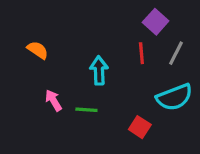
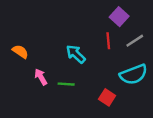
orange semicircle: (38, 50) -> (20, 52), moved
gray line: (176, 53) -> (135, 41), turned 30
cyan arrow: (99, 70) -> (76, 54), turned -45

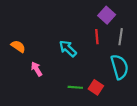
gray line: (135, 41) -> (121, 37), turned -49
cyan semicircle: (134, 74) -> (120, 67), turned -85
green line: (66, 84) -> (75, 87), moved

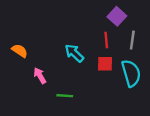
green line: (75, 87) -> (65, 96), moved
red square: (96, 87) -> (105, 64), moved, turned -32

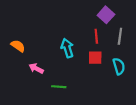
cyan arrow: (74, 53) -> (67, 48), turned 30
cyan semicircle: (131, 73) -> (119, 66), size x0.7
pink arrow: (40, 76) -> (36, 68), turned -32

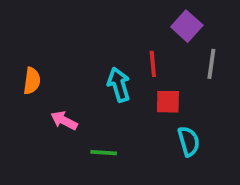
red line: (96, 36) -> (153, 64), moved
orange semicircle: (18, 46) -> (32, 81), turned 64
cyan semicircle: (119, 66) -> (189, 141), moved

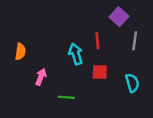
red square: (168, 102) -> (100, 72), moved
pink arrow: (64, 121) -> (41, 77), turned 84
cyan semicircle: (189, 141) -> (132, 83), moved

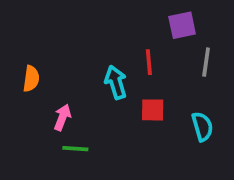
purple square: (119, 17) -> (182, 25), turned 36
green line: (66, 97) -> (75, 149), moved

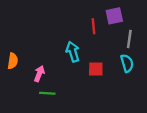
red line: (149, 62) -> (94, 26), moved
orange semicircle: (31, 79) -> (13, 61), moved
cyan semicircle: (202, 127) -> (127, 63), moved

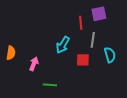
gray line: (129, 39) -> (93, 40), moved
cyan arrow: (73, 52) -> (63, 45), turned -132
green line: (47, 93) -> (50, 85), moved

